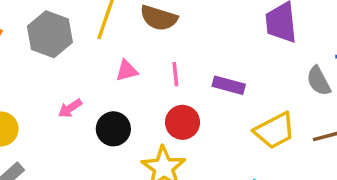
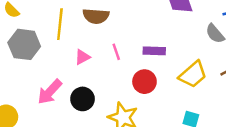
pink arrow: (70, 108) -> (50, 92), size x1.6
red circle: (183, 122) -> (144, 82), moved

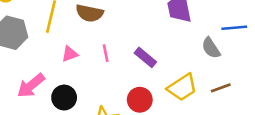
purple rectangle: (154, 51) -> (145, 57), turned 30
red circle: (144, 82) -> (140, 100), moved

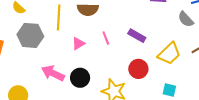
pink arrow: (31, 86) -> (53, 73), turned 75

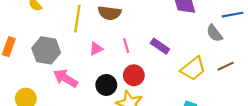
gray hexagon: (30, 35) -> (46, 50), moved
red circle: (138, 69) -> (134, 75), moved
black circle: (80, 78) -> (106, 85), moved

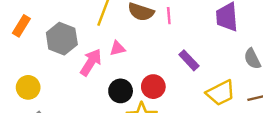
pink line: (126, 45) -> (169, 16), moved
pink arrow: (66, 78) -> (91, 62), moved, turned 80

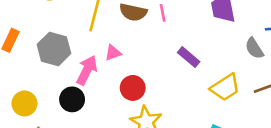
red circle: (153, 87) -> (133, 88), moved
black circle: (121, 91) -> (72, 99), moved

